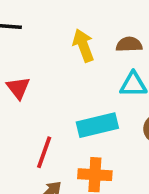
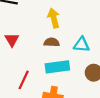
brown semicircle: (129, 44) -> (52, 42), moved

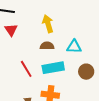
red triangle: (12, 40) -> (11, 30), moved
red line: (24, 80) -> (26, 69), moved, turned -54

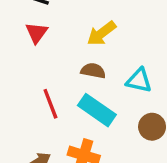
yellow arrow: (48, 24) -> (101, 33), turned -120
cyan rectangle: (53, 68) -> (97, 110), turned 35

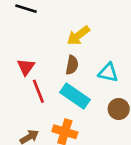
red triangle: (37, 33) -> (26, 67), moved
brown semicircle: (93, 71) -> (72, 65), turned 90

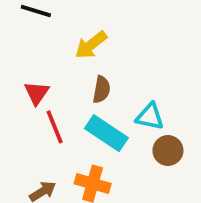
yellow arrow: (78, 36) -> (91, 45), moved
cyan triangle: (108, 72) -> (150, 117), moved

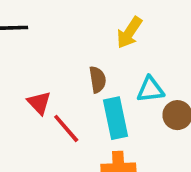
yellow arrow: (91, 45) -> (129, 33), moved
cyan rectangle: (106, 133) -> (116, 118), turned 63

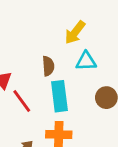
cyan triangle: (150, 89) -> (86, 61), moved

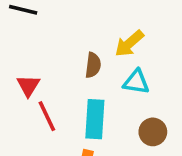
brown semicircle: (48, 66) -> (93, 65), moved

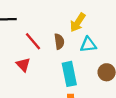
red line: (47, 116) -> (33, 41), moved

